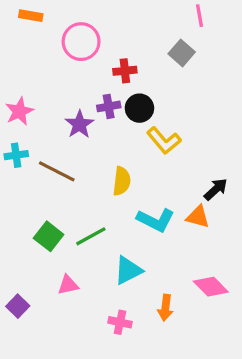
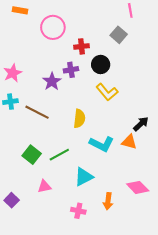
black circle: (139, 108) -> (101, 64), moved

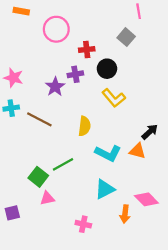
pink star: (13, 73) -> (13, 78), turned -30
green square: (32, 155) -> (38, 177), moved
cyan triangle: (84, 177) -> (105, 189), moved
purple square: (12, 200) -> (12, 213), turned 32
orange arrow: (108, 201) -> (125, 214), moved

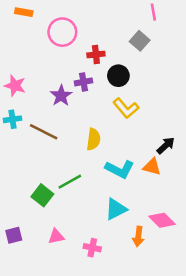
pink triangle: (47, 198) -> (56, 236), moved

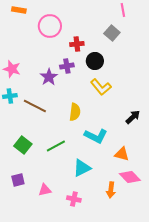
orange triangle: (152, 167) -> (122, 154), moved
green square: (42, 195) -> (23, 145), moved
cyan triangle: (116, 209) -> (82, 168), moved
purple square: (14, 235) -> (18, 180), moved

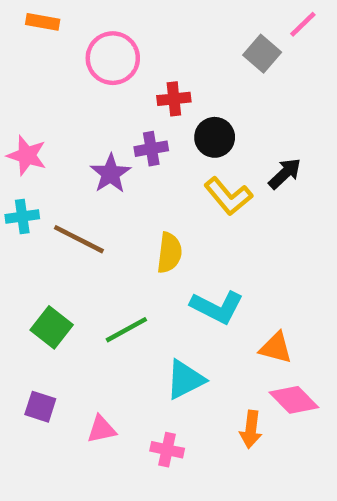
pink line: (123, 10) -> (303, 24), moved, turned 56
gray square: (112, 33) -> (262, 54), moved
black arrow: (133, 117) -> (285, 174), moved
purple square: (18, 180) -> (40, 407), turned 32

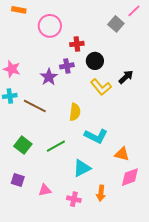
pink diamond: (294, 400) -> (130, 177), turned -65
orange arrow: (251, 429) -> (101, 193), moved

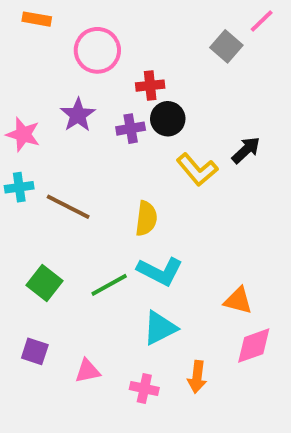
black circle: (95, 61) -> (168, 119), moved
purple star: (49, 77) -> (78, 115), moved
cyan L-shape: (96, 136) -> (160, 271), moved

